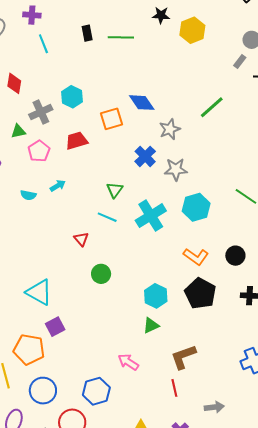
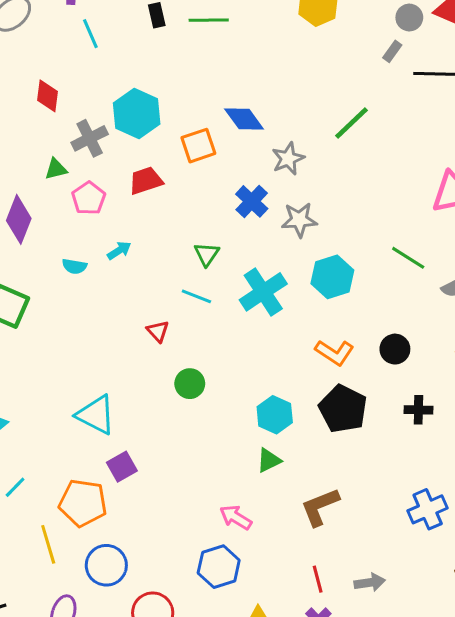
cyan hexagon: (72, 97) -> (137, 114), size x1.4
red line: (174, 388) -> (318, 579), moved
blue hexagon: (96, 391) -> (219, 567), moved

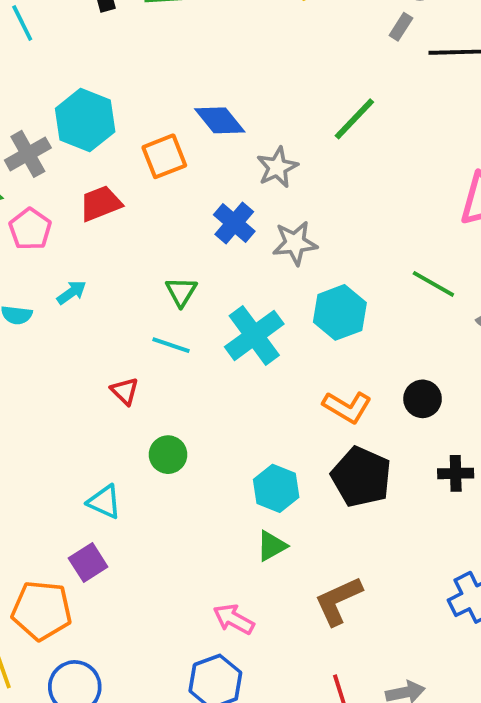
cyan triangle: (96, 415) -> (104, 502), moved, size x0.7

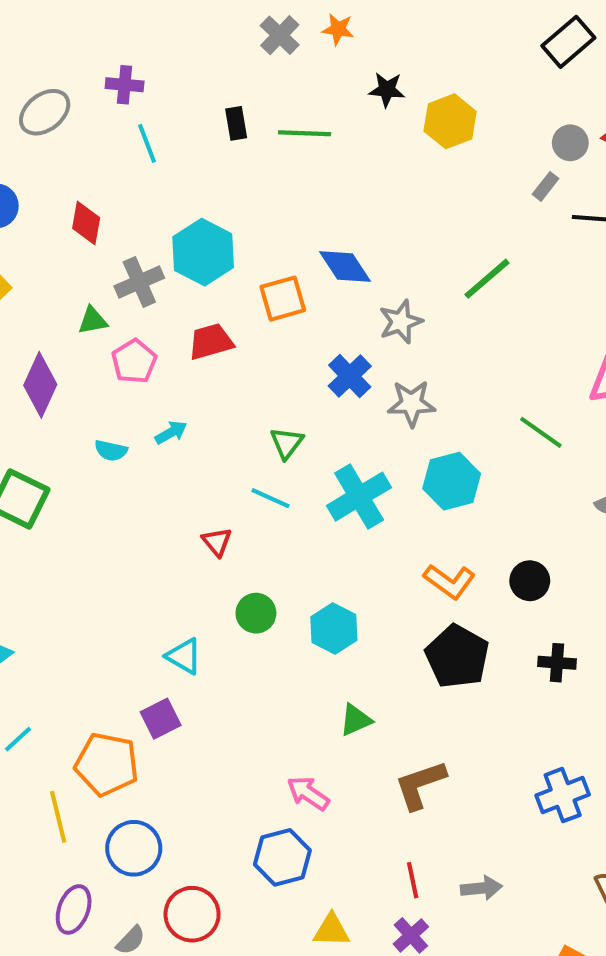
green line: (433, 284) -> (541, 432), moved
cyan hexagon: (276, 488) -> (334, 629), moved

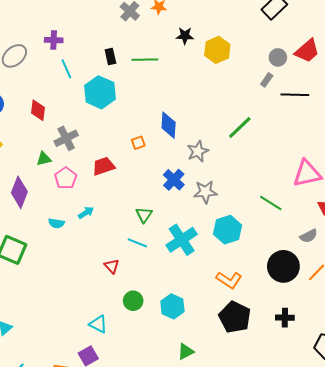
cyan hexagon: (203, 252) -> (100, 92), moved
blue diamond: (345, 266) -> (169, 125), turned 40
orange square: (283, 299) -> (138, 143), size x0.6
black circle: (530, 581) -> (283, 266), moved, size x1.6

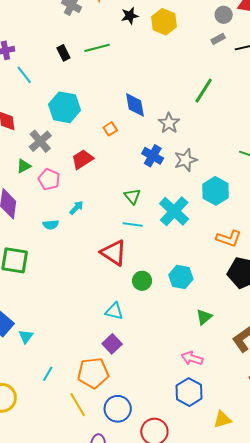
gray rectangle: (267, 80) -> (218, 39), turned 40
cyan hexagon: (100, 92) -> (65, 107), moved
red triangle: (112, 266) -> (114, 253), size x1.8

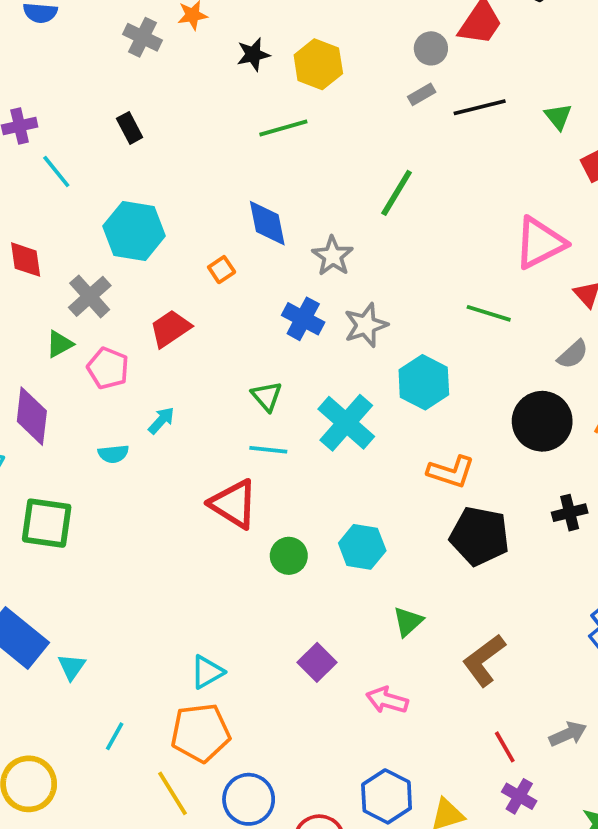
green line: (97, 48) -> (283, 128), moved
cyan triangle: (114, 311) -> (207, 672), moved, turned -42
purple square: (112, 344) -> (317, 662), moved
blue hexagon: (189, 392) -> (387, 796), moved

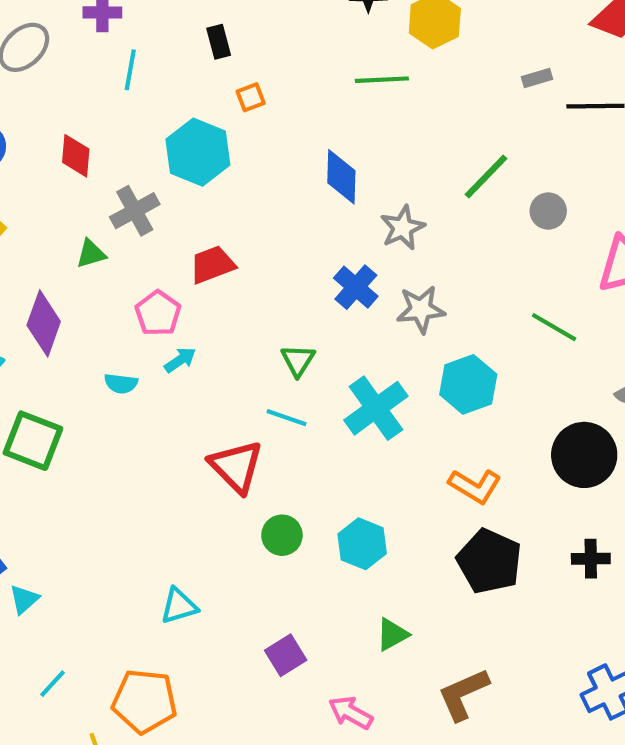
gray circle: (431, 48) -> (548, 211), moved
cyan line: (56, 171) -> (130, 70), turned 36
orange square: (222, 270) -> (251, 97), moved
pink pentagon: (108, 368) -> (158, 313), moved
cyan triangle: (207, 672) -> (179, 606), moved

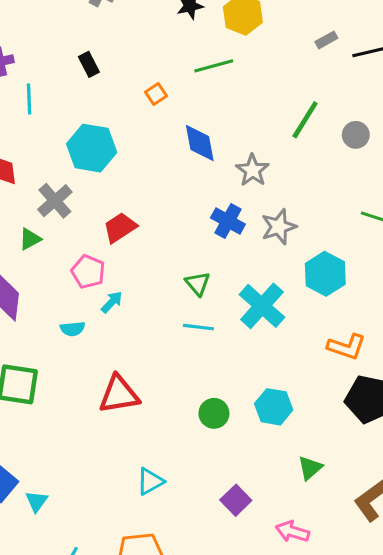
orange square: (251, 97) -> (156, 94), moved
red triangle: (236, 466) -> (119, 394), moved, turned -42

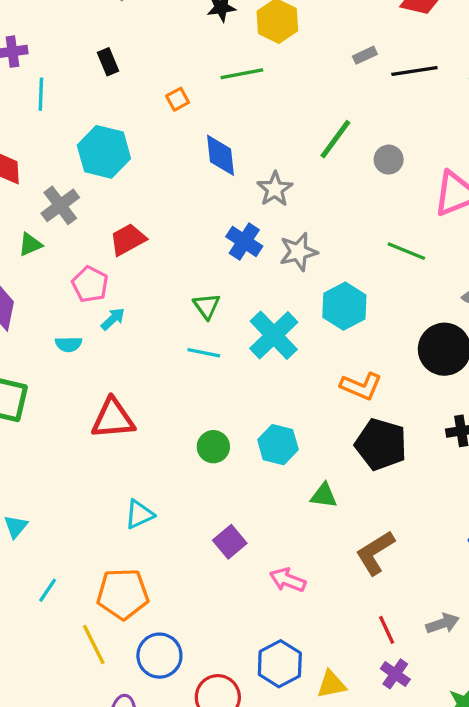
green triangle: (310, 468) -> (324, 496), moved, turned 44

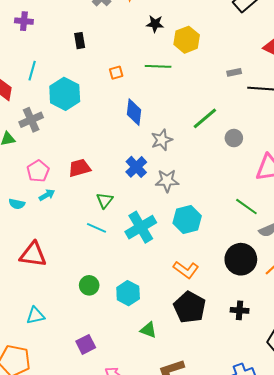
cyan line: (41, 94) -> (32, 71), moved
red trapezoid: (128, 240) -> (80, 168), moved
green line: (406, 251) -> (246, 207), moved

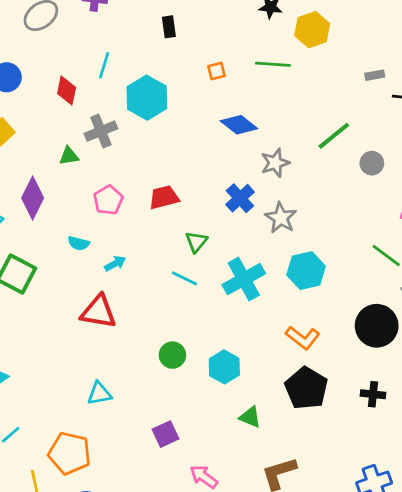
blue diamond: (134, 112) -> (239, 125), turned -60
gray star: (167, 181) -> (281, 218), turned 30
cyan arrow: (47, 195) -> (115, 264), moved

